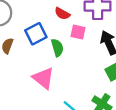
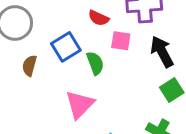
pink triangle: (43, 78) -> (80, 105), turned 40

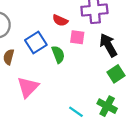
pink triangle: (80, 105) -> (28, 87), moved

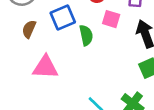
pink triangle: (28, 87) -> (45, 67), turned 40

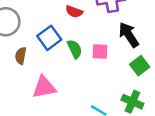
pink square: (111, 19) -> (100, 52), moved

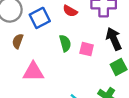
blue square: (49, 38) -> (40, 18), moved

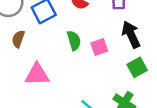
pink square: (87, 49) -> (99, 47), turned -32

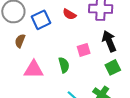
green semicircle: (74, 40) -> (64, 65), moved

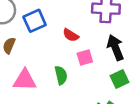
red semicircle: (69, 14) -> (71, 35), moved

